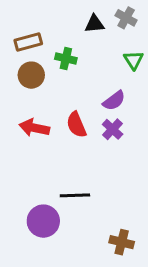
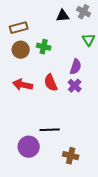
green cross: (66, 59) -> (44, 47), moved
purple semicircle: (114, 101) -> (76, 67), turned -35
brown cross: (122, 242) -> (71, 156), moved

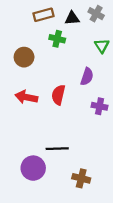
brown rectangle: (19, 28) -> (43, 15), moved
green cross: (44, 47) -> (57, 39), moved
red semicircle: (51, 83) -> (58, 95), turned 36
purple cross: (75, 86) -> (100, 106), moved, turned -32

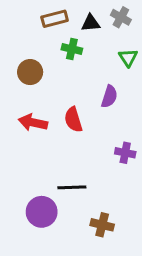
red semicircle: (58, 95) -> (73, 120), turned -30
purple cross: (100, 106) -> (125, 153), moved

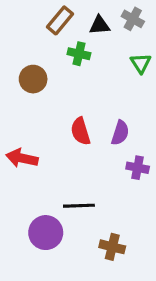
brown rectangle: (55, 19) -> (60, 20), turned -35
purple semicircle: (109, 97) -> (120, 133), moved
red arrow: (33, 122) -> (22, 158), moved

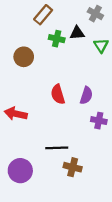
black triangle: (100, 25) -> (77, 33), moved
purple circle: (46, 233) -> (20, 171), moved
brown cross: (112, 247) -> (73, 167), moved

